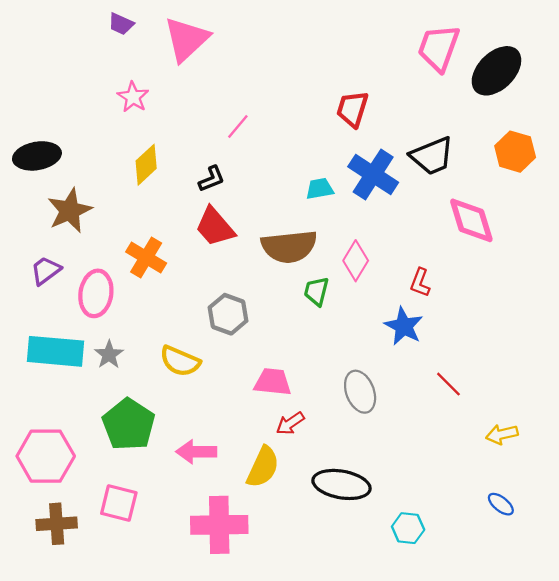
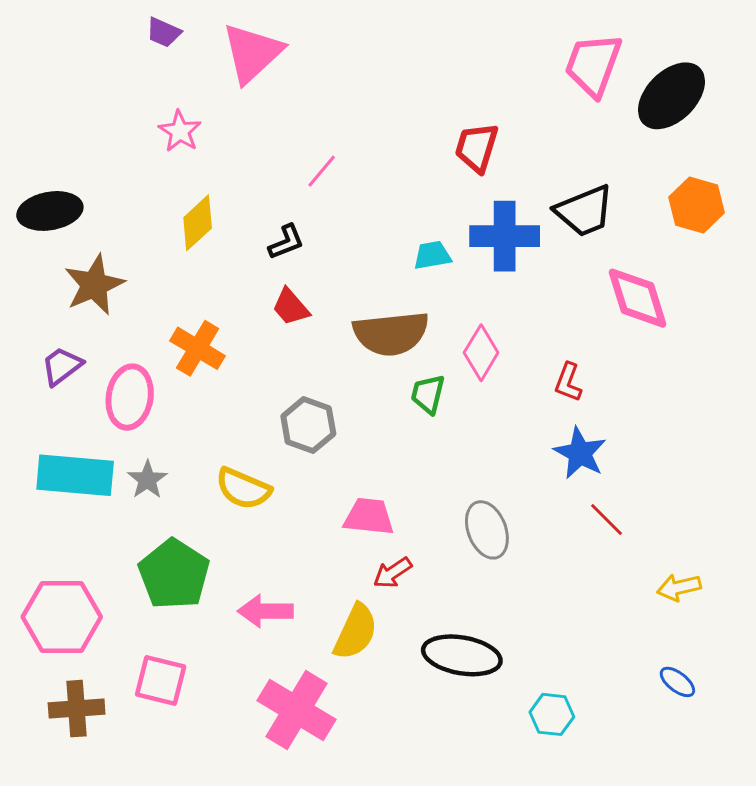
blue cross: (373, 174) -> (505, 236), turned -33
red trapezoid: (215, 227) -> (291, 307), size x0.7
blue star: (404, 326) -> (580, 453), moved
pink cross: (219, 525) -> (296, 710), turned 32

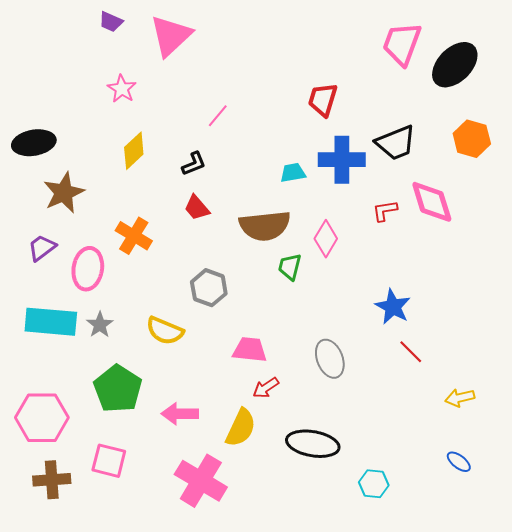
red L-shape: (568, 382) -> (385, 211), moved, turned 60

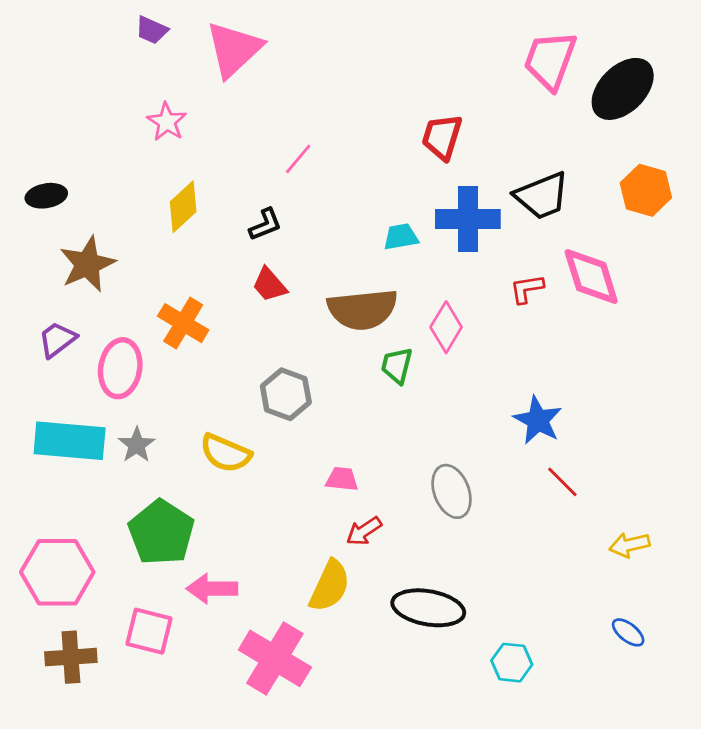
black ellipse: (34, 143) -> (46, 196), size x0.7
pink trapezoid: (250, 350) -> (342, 479), size x0.7
pink arrow: (180, 414) -> (212, 589), moved

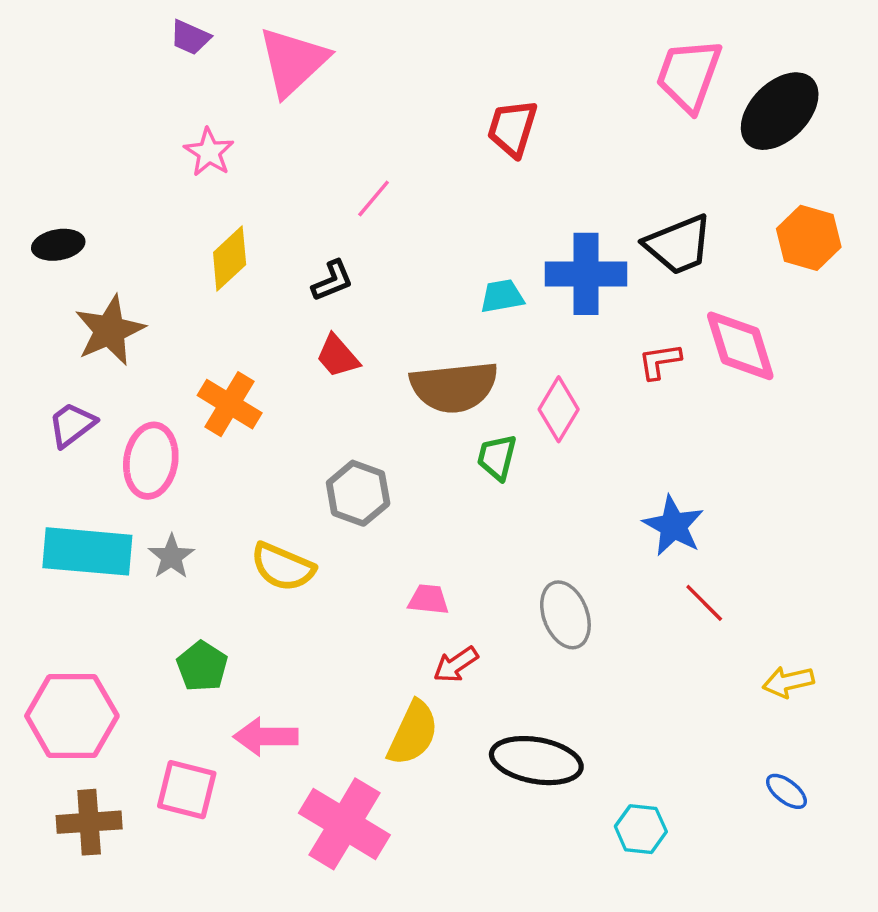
red trapezoid: (442, 137) -> (512, 128), moved
green pentagon: (161, 533) -> (202, 666), size x0.6

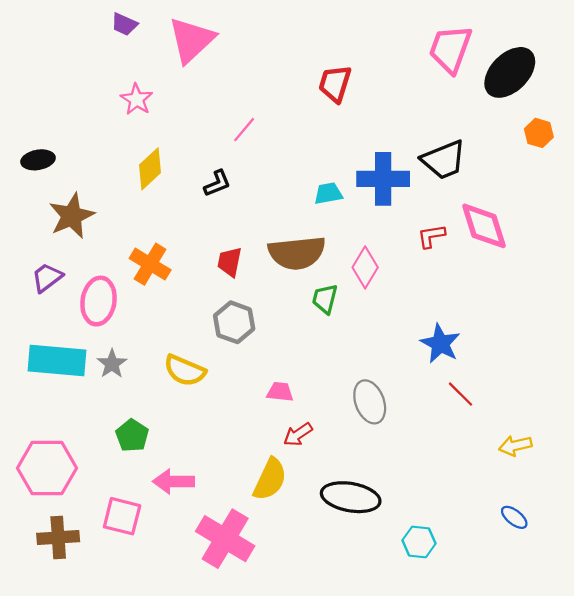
orange hexagon: (809, 238) -> (539, 133), moved, size x0.7
red trapezoid: (338, 356) -> (230, 262), moved, turned 52

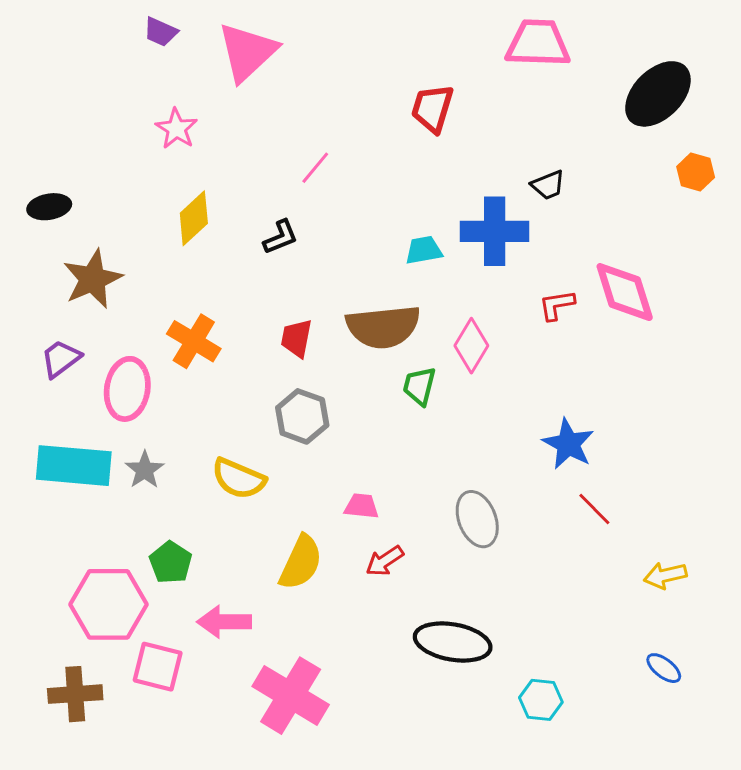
pink trapezoid: (450, 49) -> (538, 43), moved, turned 72
black trapezoid: (444, 160) -> (548, 185), moved, size x0.6
pink hexagon: (47, 468) -> (108, 604), moved
yellow semicircle: (270, 479) -> (301, 562), moved

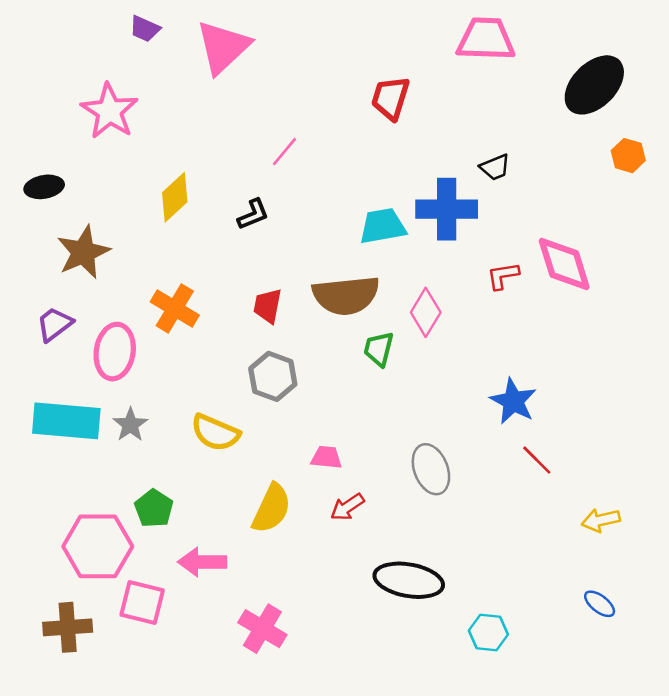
pink star: (176, 129) -> (109, 111), moved, size x1.5
cyan trapezoid: (424, 250) -> (383, 226), size x1.4
pink cross: (291, 696) -> (262, 629), size x0.7

